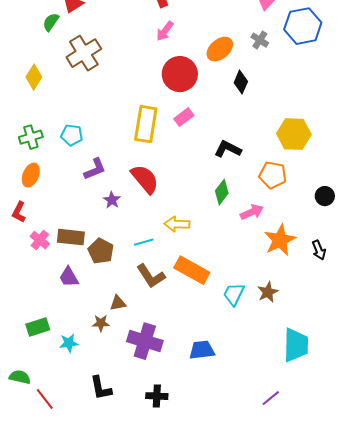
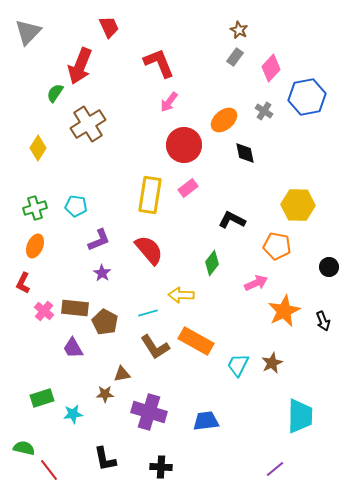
black diamond: (241, 82) -> (245, 153), turned -35
green diamond: (222, 192) -> (212, 263), moved
purple star: (112, 200) -> (102, 273), moved

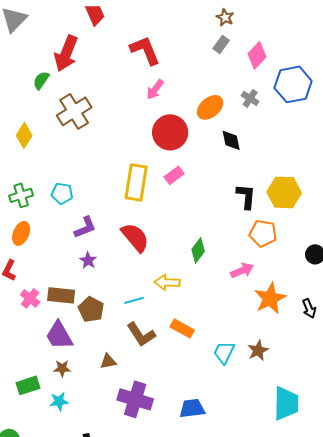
black L-shape: (232, 220) -> (246, 196), moved, turned 68
orange rectangle: (196, 341) -> (182, 328), size x0.7
purple trapezoid: (73, 348) -> (59, 335), size x1.4
brown star: (105, 394) -> (62, 368), moved

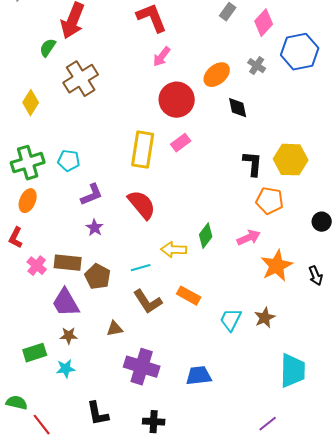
green cross: (21, 195) -> (28, 163), size x1.4
green diamond: (198, 250) -> (206, 236), moved

